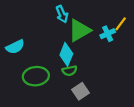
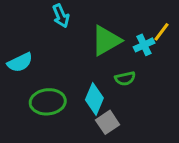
cyan arrow: (62, 14) -> (61, 16), moved
cyan diamond: (66, 54) -> (94, 99), moved
green semicircle: (70, 71) -> (125, 79), moved

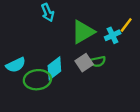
cyan semicircle: (20, 62) -> (16, 65), moved
cyan diamond: (94, 99) -> (54, 68), moved, turned 30
gray square: (108, 122) -> (84, 63), moved

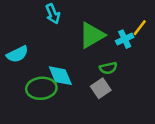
gray square: (84, 63) -> (101, 88), moved
cyan semicircle: (16, 65) -> (17, 54), moved
cyan diamond: (54, 68) -> (60, 76), turned -75

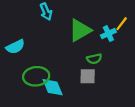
cyan diamond: (60, 76) -> (53, 87), moved
gray square: (101, 88) -> (88, 76), turned 35

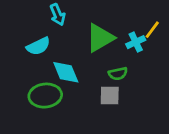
cyan semicircle: (15, 47) -> (38, 46), moved
cyan diamond: (53, 87) -> (66, 72), moved

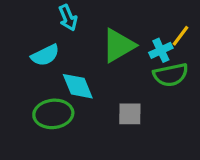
green semicircle: (118, 74) -> (171, 75), moved, size x1.5

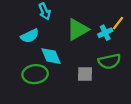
green semicircle: (171, 75) -> (109, 61), moved

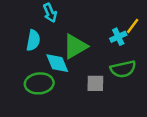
green triangle: (78, 29) -> (75, 46), moved
cyan semicircle: (30, 36) -> (33, 40), turned -54

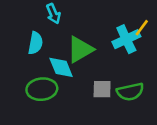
cyan cross: (118, 37) -> (126, 39), size x1.5
green semicircle: (123, 69) -> (130, 92), moved

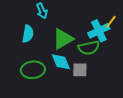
cyan diamond: (61, 67) -> (61, 62), moved
green semicircle: (130, 92) -> (89, 48), moved

